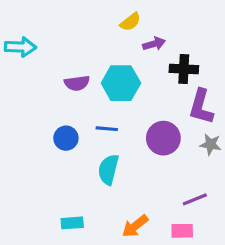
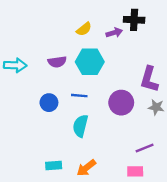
yellow semicircle: (130, 22) -> (84, 29), moved
cyan arrow: (20, 47) -> (15, 65), moved
black cross: (184, 69) -> (134, 20), moved
orange arrow: (135, 226) -> (86, 168), moved

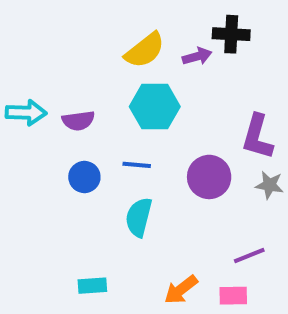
yellow semicircle: (84, 29) -> (145, 50), size x1.5
purple semicircle: (57, 62) -> (78, 121), moved
orange arrow: (86, 168) -> (181, 290), moved

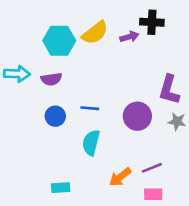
cyan hexagon: (155, 107) -> (59, 41), moved
purple line: (249, 255) -> (152, 168), moved
orange arrow: (181, 290) -> (120, 177), moved

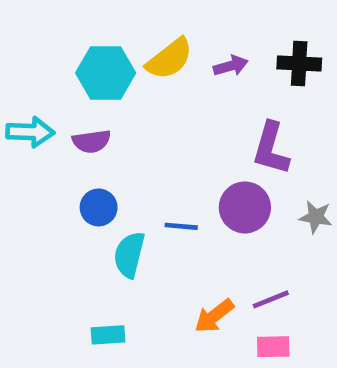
black cross: (152, 22) -> (299, 64), moved
purple L-shape: (169, 90) -> (271, 148), moved
blue line: (90, 108) -> (181, 226), moved
cyan semicircle: (91, 143) -> (129, 255), moved

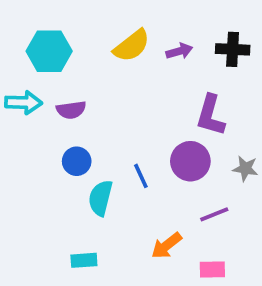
cyan hexagon: (106, 73) -> (49, 51), moved
blue line: (181, 226) -> (141, 176), turned 60
purple line: (271, 299) -> (214, 214), moved

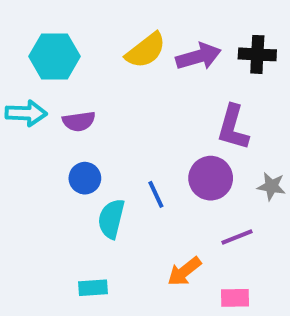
purple arrow: (179, 51) -> (198, 56), size x1.5

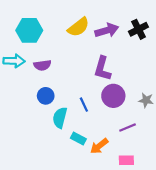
black cross: (257, 54) -> (138, 29), turned -30
purple L-shape: (233, 127) -> (102, 69), moved
cyan rectangle: (93, 288) -> (78, 138), moved, turned 32

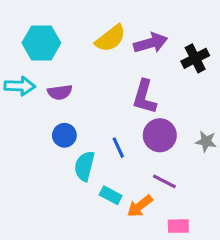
black cross: (138, 29) -> (195, 58), moved
purple line: (128, 128) -> (164, 181), moved, turned 49

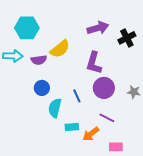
yellow semicircle: (111, 38) -> (60, 49), moved
cyan rectangle: (111, 195) -> (72, 127), turned -32

